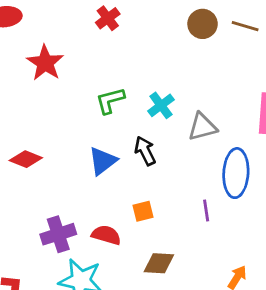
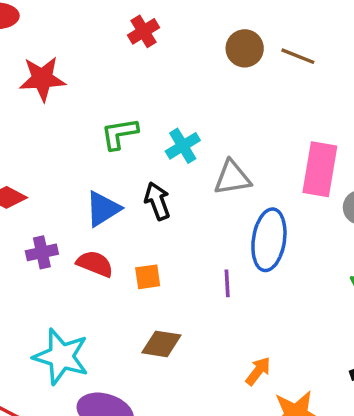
red cross: (108, 18) -> (144, 31), moved
red star: (45, 63) -> (42, 79), turned 30
purple cross: (58, 234) -> (42, 252), moved, size x0.7
red semicircle: (106, 235) -> (95, 264), moved

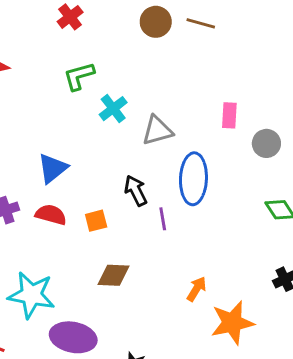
green L-shape: (119, 134) -> (79, 76), moved
pink rectangle: (320, 169) -> (229, 115), size x0.6
black arrow: (157, 201) -> (136, 191), moved

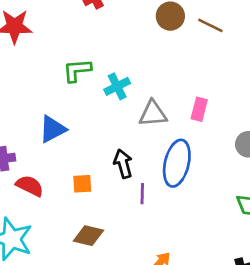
green L-shape: (79, 76) -> (77, 70), moved
pink rectangle: (229, 115) -> (199, 109), moved
red semicircle: (51, 215) -> (30, 186), moved

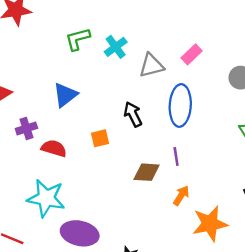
pink rectangle: (199, 109) -> (192, 54), turned 42
purple line: (142, 194) -> (176, 156), moved
brown diamond: (88, 236) -> (147, 172), moved

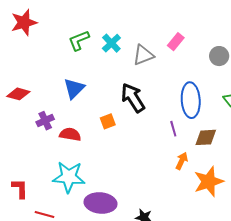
blue ellipse: (180, 105) -> (191, 100), moved
black arrow: (133, 114) -> (133, 98), size x1.4
brown diamond: (147, 172) -> (206, 137), moved

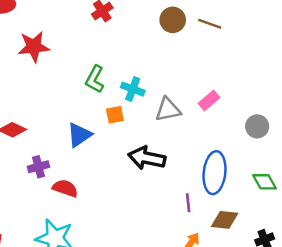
green L-shape: (79, 40) -> (95, 79), turned -50
cyan cross: (111, 43) -> (133, 89), turned -36
black arrow: (133, 98) -> (147, 158), turned -56
orange square: (108, 121) -> (115, 115), moved

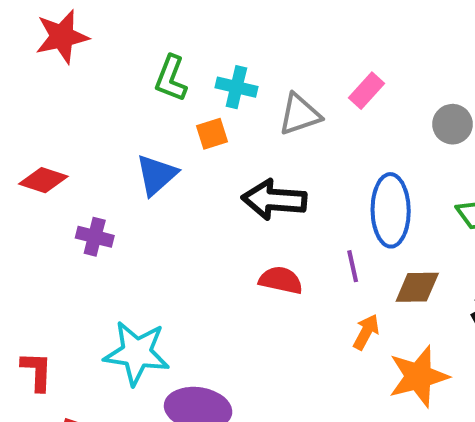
purple cross: (38, 167) -> (95, 237), turned 36
red semicircle: (65, 188) -> (281, 280), moved

